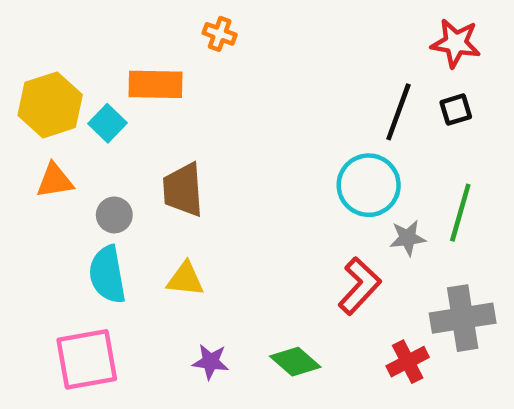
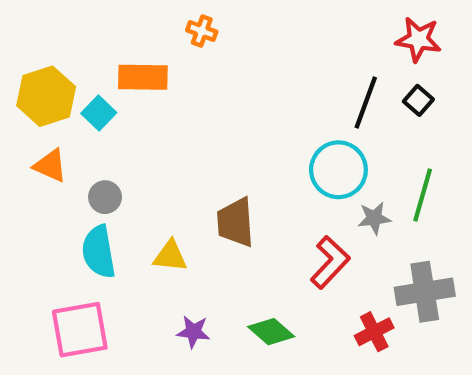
black square: (456, 110) -> (418, 100), turned -32
orange triangle: (55, 181) -> (50, 166), turned 33
brown trapezoid: (183, 190) -> (235, 222), moved

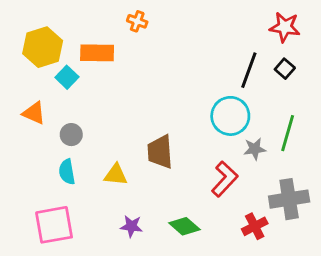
yellow hexagon: (46, 96) -> (43, 47), moved
cyan semicircle: (99, 252) -> (67, 172), size x0.7

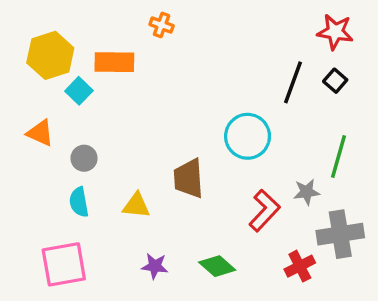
cyan circle: (230, 116) -> (248, 136), moved
gray star: (255, 149) -> (307, 192), moved

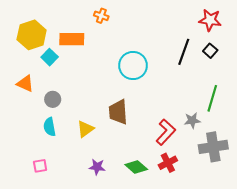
cyan circle: (248, 136) -> (133, 66), moved
yellow triangle: (136, 205) -> (85, 129), turned -42
pink square: (64, 264) -> (40, 166), size x0.5
red cross: (300, 266) -> (168, 163), moved

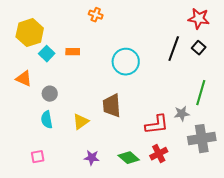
orange rectangle: (72, 39) -> (73, 52), moved, size x0.6
red L-shape: (166, 132) -> (157, 125), turned 40

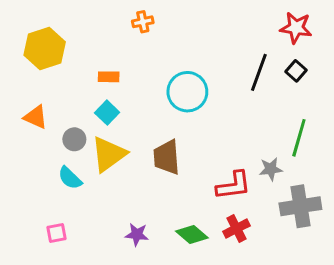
orange cross: (96, 15) -> (143, 22), turned -32
cyan square: (47, 54) -> (107, 113), moved
cyan semicircle: (47, 120) -> (70, 178), turned -36
yellow triangle: (81, 122) -> (109, 154), moved, size x1.5

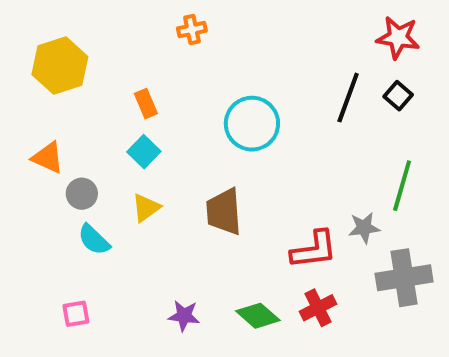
orange rectangle: (109, 77) -> (146, 104), turned 66
gray circle: (74, 139) -> (82, 194), moved
yellow triangle: (109, 154) -> (146, 208), size x0.6

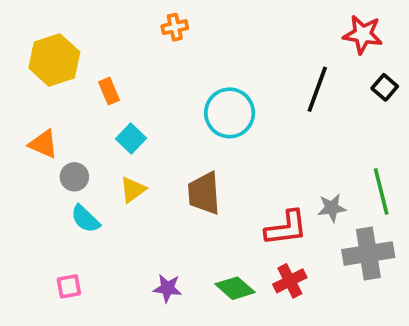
black square: (398, 96) -> (385, 87), moved
orange rectangle: (146, 104) -> (109, 91), moved
green line: (402, 186) -> (381, 191), moved, turned -30

